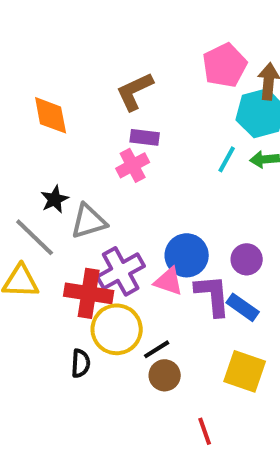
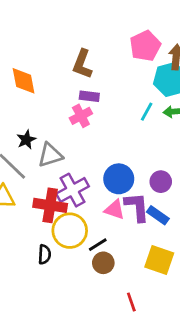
brown L-shape: (135, 91) -> (82, 64), turned -44
pink triangle: (169, 281) -> (115, 210), moved

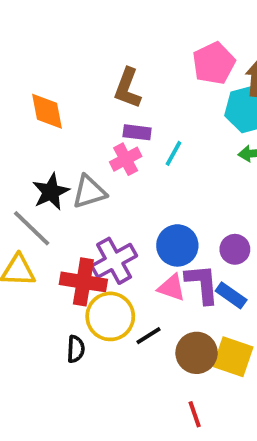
cyan line: (147, 112) -> (174, 153), moved
black star: (26, 140) -> (51, 192), size x1.4
gray triangle: (50, 155) -> (89, 192), moved
brown circle: (103, 263) -> (197, 353), moved, size x1.4

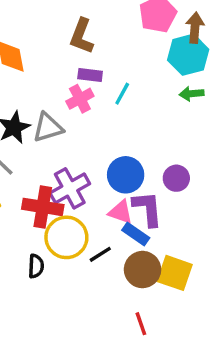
blue rectangle: (231, 295) -> (136, 234), moved

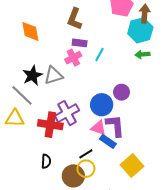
purple circle: (176, 178) -> (122, 92), moved
yellow circle: (66, 237) -> (86, 169), moved, size x0.7
brown circle: (143, 270) -> (73, 176), moved
yellow square: (175, 273) -> (132, 165), turned 30

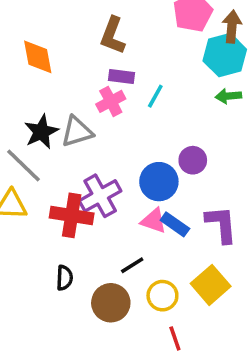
purple L-shape: (115, 126) -> (221, 224), moved
blue rectangle: (108, 141) -> (175, 224), moved
yellow circle: (86, 169) -> (162, 296), moved

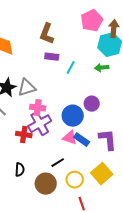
green arrow: (228, 96) -> (102, 68), moved
pink cross: (111, 101) -> (38, 108), moved, turned 35
red cross: (72, 215) -> (24, 135), size x0.7

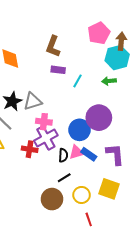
purple circle: (92, 104) -> (99, 118), size x1.6
pink triangle: (70, 138) -> (76, 152), turned -35
black semicircle: (20, 170) -> (63, 155), moved
yellow square: (102, 174) -> (109, 189), turned -30

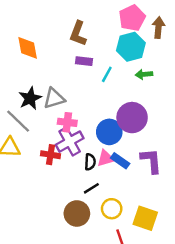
cyan hexagon: (117, 58) -> (131, 47), moved
yellow square: (109, 189) -> (145, 218), moved

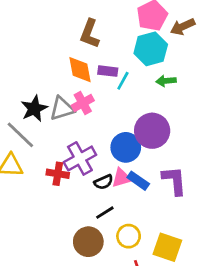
brown arrow: (158, 28) -> (183, 27), turned -120
orange diamond: (28, 48) -> (80, 70), moved
purple rectangle: (84, 61) -> (108, 71), moved
pink cross: (67, 122) -> (83, 103), moved, turned -36
black semicircle: (90, 162) -> (104, 182), turned 63

